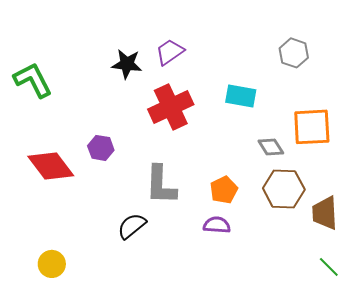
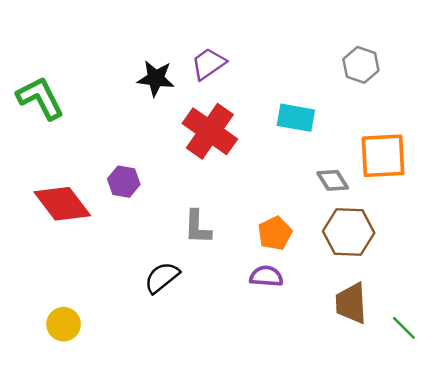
red cross: (171, 107) -> (210, 131), turned -30
gray L-shape: (161, 185) -> (197, 227), size x0.7
brown trapezoid: (325, 213) -> (351, 303), moved

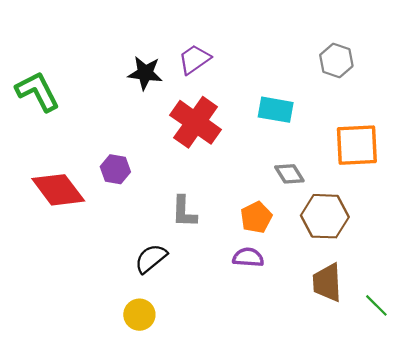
gray diamond: (333, 180) -> (289, 174), moved
yellow circle: (64, 324) -> (139, 315), moved

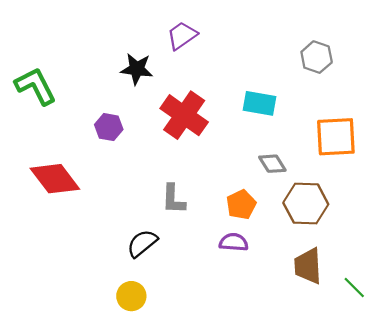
purple trapezoid: (194, 59) -> (182, 36), moved
purple hexagon: (115, 169) -> (109, 127), moved

